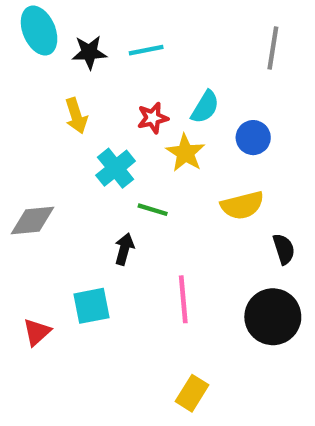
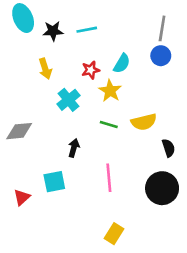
blue circle: (253, 138) -> (161, 56), moved
green line: (153, 210) -> (109, 125), moved

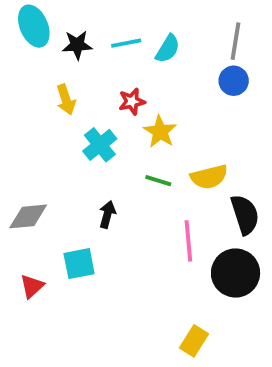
cyan semicircle: (122, 63) -> (168, 49), moved
gray diamond: (19, 131) -> (28, 216), moved
black semicircle: (169, 148) -> (245, 215), size x1.5
pink line: (109, 178) -> (188, 241), moved
yellow rectangle: (114, 234) -> (194, 341), moved

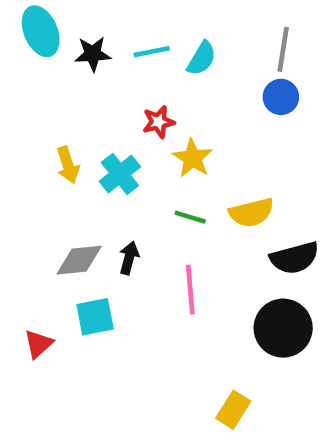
yellow arrow: (66, 100) -> (68, 165), moved
black semicircle: (245, 215) -> (294, 258), turned 93
gray diamond: (28, 216) -> (79, 260), moved
pink line: (188, 241) -> (190, 290), moved

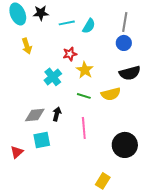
black star: (93, 54) -> (41, 13), moved
yellow arrow: (68, 165) -> (27, 46), moved
black semicircle: (294, 258) -> (130, 73), moved

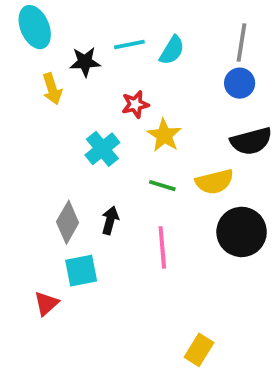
black star: (41, 13) -> (85, 62), moved
gray diamond: (35, 115) -> (68, 222), turned -55
black circle: (125, 145) -> (242, 232), moved
red triangle: (17, 152) -> (46, 303), moved

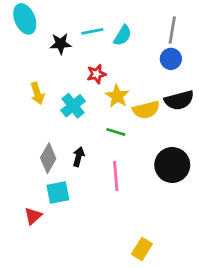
yellow arrow: (52, 89) -> (37, 93), moved
yellow semicircle: (214, 182) -> (146, 110), moved

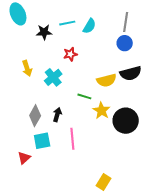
yellow star: (117, 96) -> (101, 111), moved
pink line: (116, 176) -> (72, 139), moved

